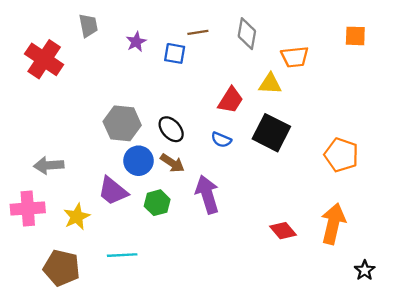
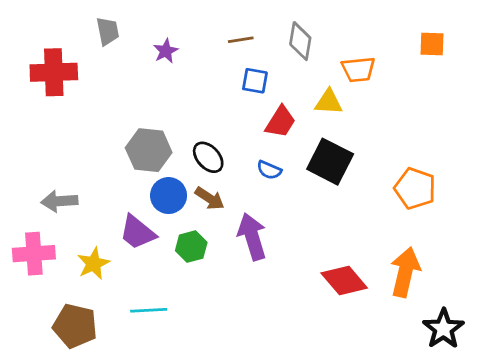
blue square: (175, 53) -> (255, 81), moved
red cross: (44, 59) -> (54, 72), turned -36
red diamond: (283, 231) -> (344, 281), size x1.4
black star: (365, 270) -> (443, 329), size x1.6

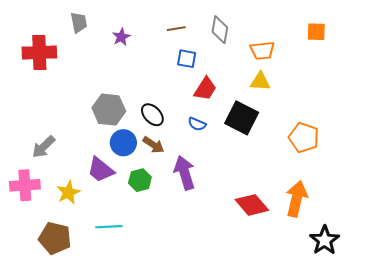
yellow triangle: (329, 102) -> (260, 82), moved
gray arrow: (59, 201) -> (44, 147), turned -40

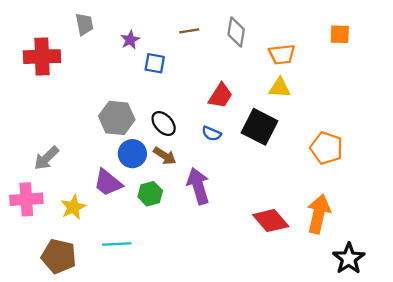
blue square: (187, 59) -> (155, 63), moved

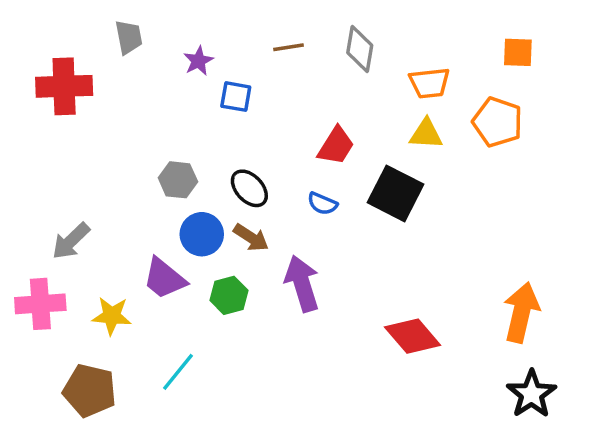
gray hexagon: (117, 118) -> (178, 180), size x0.7
orange pentagon: (326, 148) -> (498, 122), moved
yellow star: (73, 207) -> (112, 316), turned 30
orange arrow: (319, 214) -> (521, 312), moved
cyan line: (117, 244) -> (178, 372), turned -48

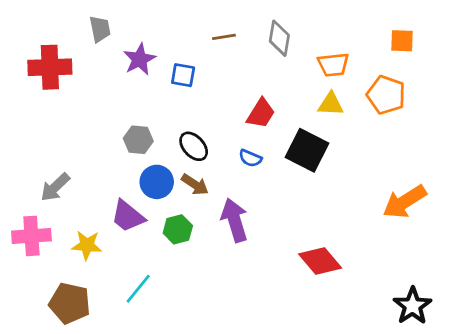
purple star: (198, 61) -> (140, 59), moved, size x1.4
orange arrow: (521, 312) -> (405, 202), moved, turned -135

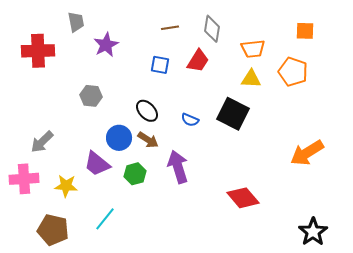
blue square: (183, 75) -> (160, 65), moved
red trapezoid: (261, 113) -> (198, 61), moved
gray hexagon: (138, 140) -> (91, 96), moved

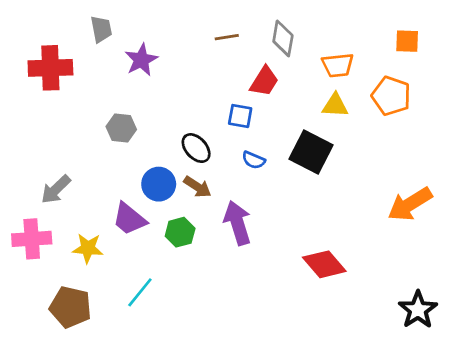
blue square: (160, 65) -> (240, 116), moved

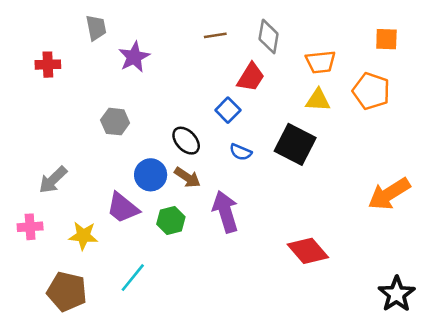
red cross: (50, 68) -> (48, 65), size x0.6
blue square: (240, 116) -> (228, 110), turned 35
pink cross: (32, 239) -> (30, 227), size x0.7

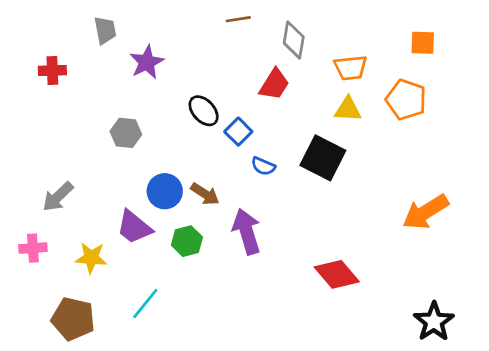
brown line: (215, 35) -> (238, 19), moved
blue square: (228, 110) -> (238, 132), moved
black ellipse: (186, 141) -> (204, 111), moved

